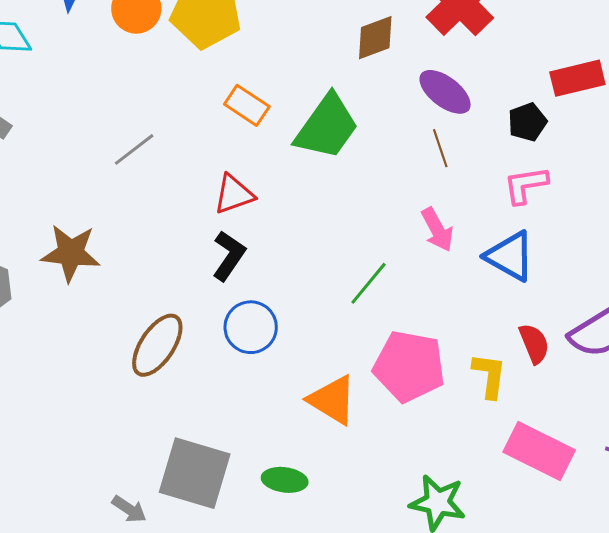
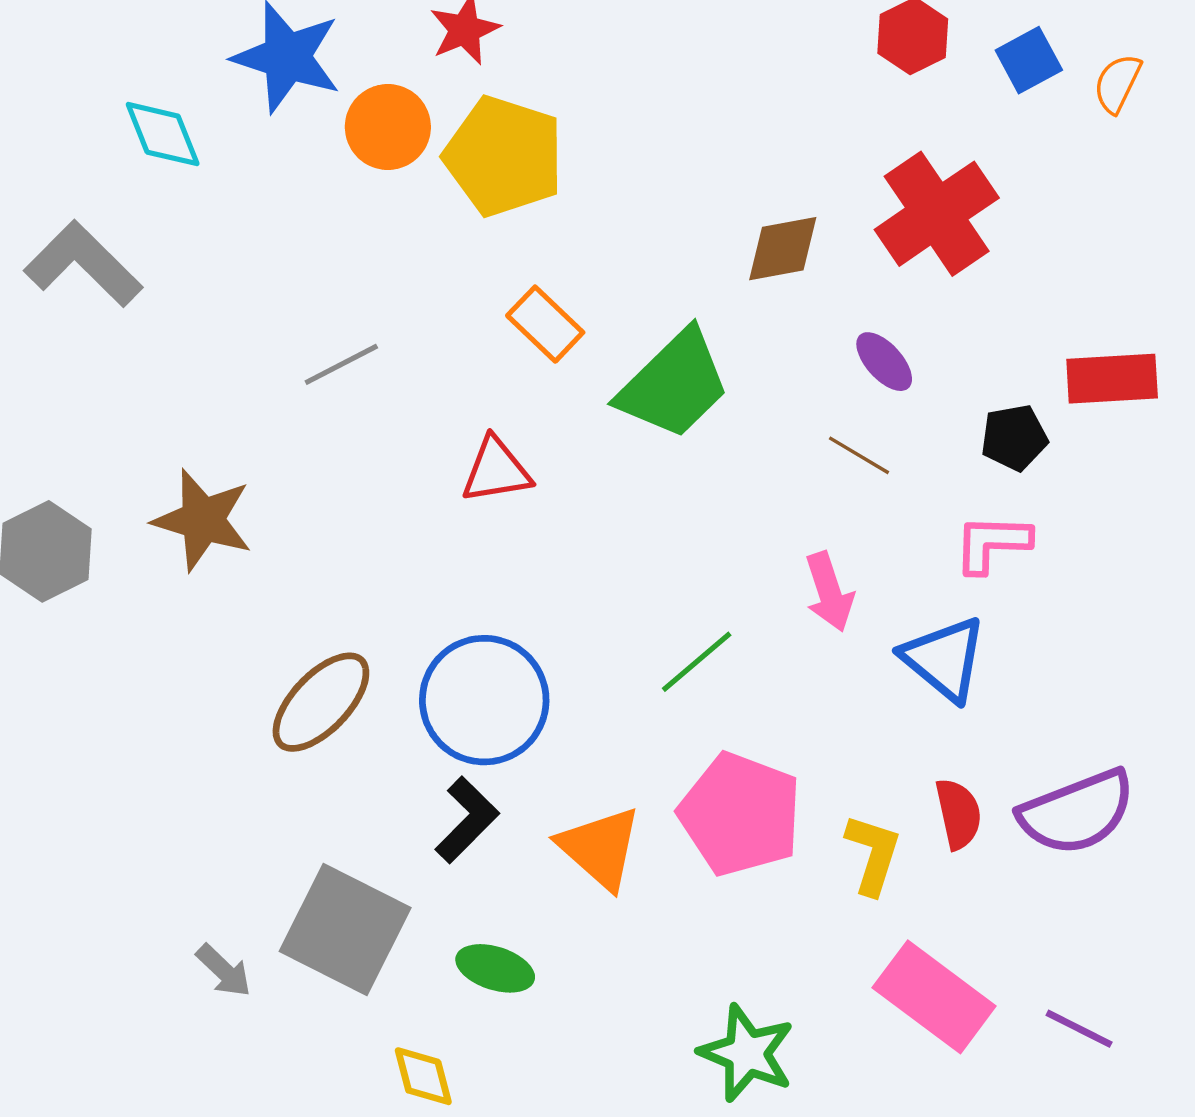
purple ellipse: (445, 92) -> (884, 362), size x0.7
brown line: (440, 148) -> (859, 455), turned -51
black L-shape: (229, 256) -> (467, 820), moved
blue circle: (251, 327) -> (484, 700), size x1.4

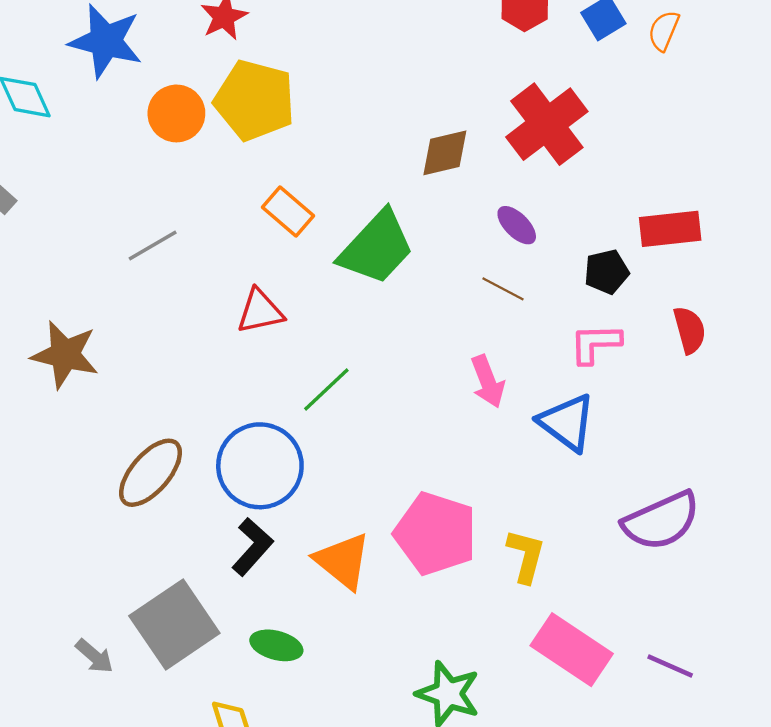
orange circle: (388, 127) -> (176, 113), moved
green line: (697, 662) -> (326, 389), moved
red semicircle: (958, 814) -> (690, 330), moved
gray square: (345, 930) -> (174, 624), turned 32

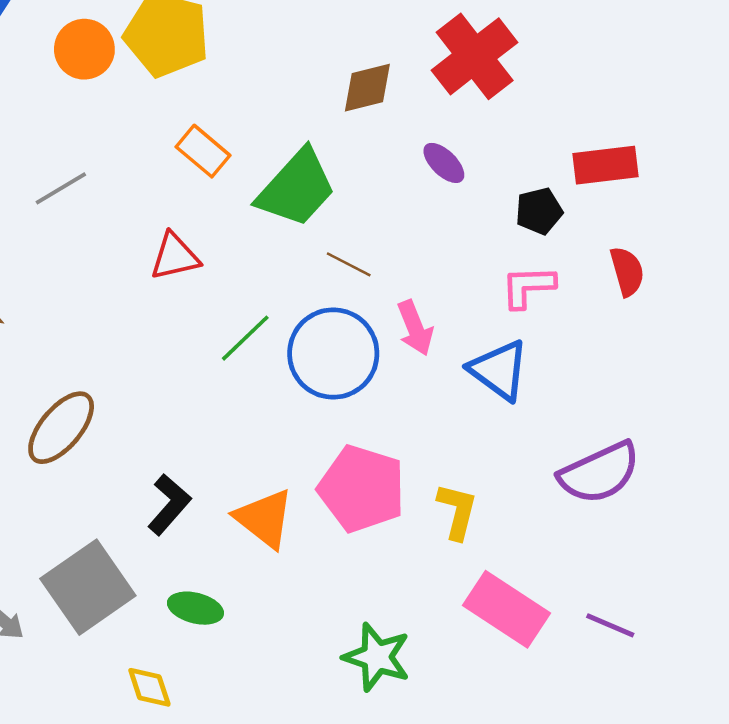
brown line: (503, 289) -> (349, 264), moved
blue circle: (260, 466) -> (333, 354), moved

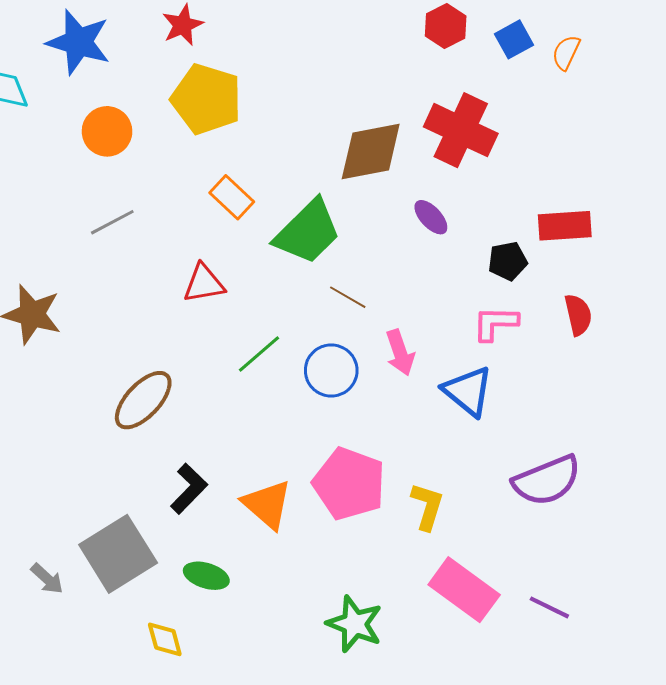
orange circle: (84, 49) -> (107, 131), moved
red cross: (475, 56) -> (461, 130), turned -30
brown diamond: (367, 88) -> (371, 152), size x1.5
blue circle: (333, 354) -> (331, 370), size x0.7
brown ellipse: (61, 428) -> (143, 400), moved

